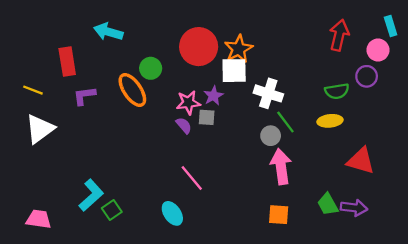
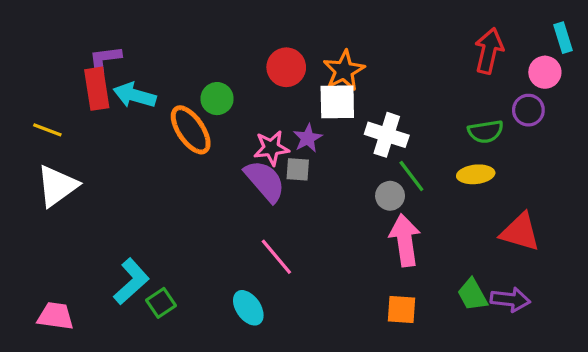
cyan arrow: (108, 32) -> (135, 95), moved
red circle: (199, 47) -> (286, 67), size x0.7
purple L-shape: (84, 96) -> (105, 59), moved
purple semicircle: (184, 125) -> (265, 181), size x1.8

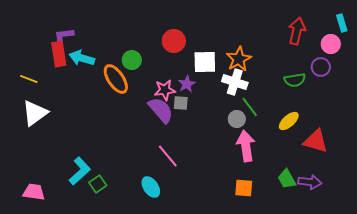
orange star: (344, 71) -> (239, 59), moved
yellow ellipse: (476, 174) -> (289, 121), moved, turned -35

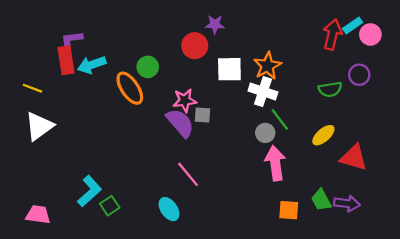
cyan rectangle: (342, 23) -> (353, 25), moved, turned 72
pink circle: (331, 44) -> (370, 34), moved
cyan arrow: (82, 58) -> (92, 65), turned -35
purple star: (187, 84) -> (215, 24), moved, turned 30
orange square: (244, 188) -> (289, 210), moved

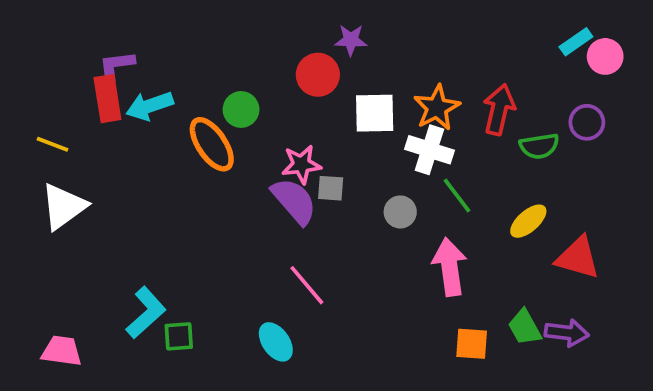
red arrow: (332, 34) -> (499, 109), moved
gray circle: (265, 133) -> (400, 212), moved
green square: (110, 206) -> (179, 336), turned 30

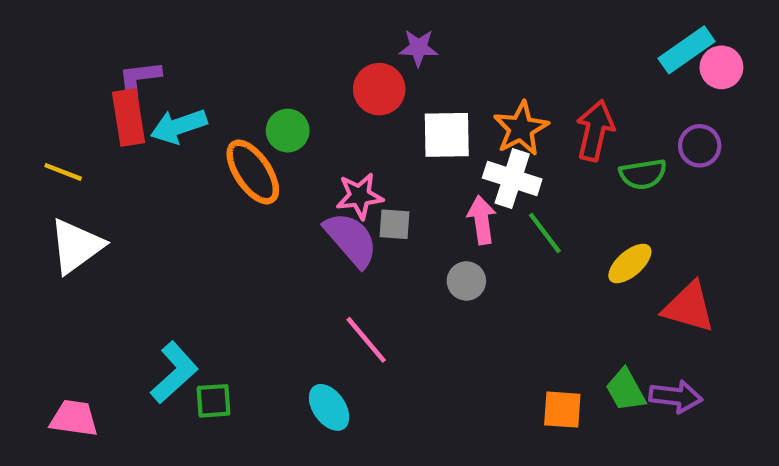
cyan rectangle: (576, 42) -> (687, 50), size x1.4
gray circle: (400, 212) -> (466, 281), moved
pink arrow: (450, 267) -> (482, 220), moved, size x0.7

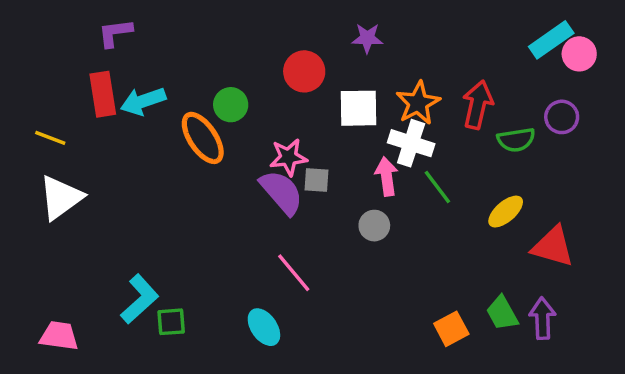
purple star: (418, 48) -> (367, 38), moved
purple L-shape: (139, 78) -> (115, 33), moved
purple arrow: (676, 396) -> (542, 318), turned -99
orange square: (562, 410) -> (451, 329), turned -32

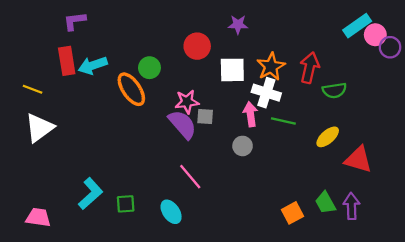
purple circle: (562, 117) -> (390, 47), moved
green line: (437, 187) -> (283, 121), turned -40
green square: (171, 322) -> (126, 204), moved

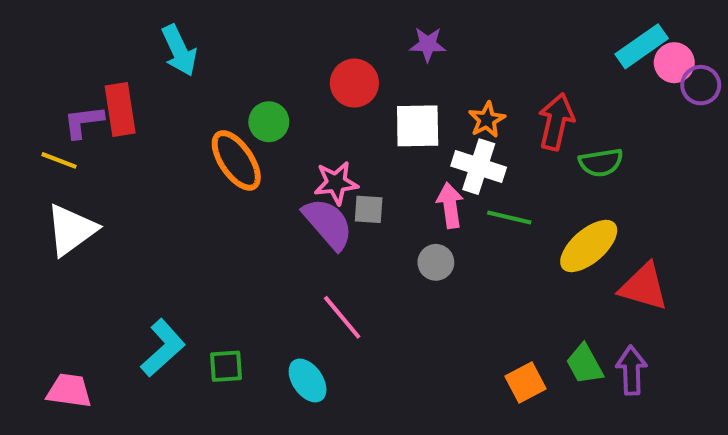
purple L-shape: (75, 21) -> (83, 122), moved
cyan arrow: (93, 65) -> (179, 50), moved, turned -96
orange star: (271, 67) -> (487, 120), size x0.7
yellow ellipse: (328, 137) -> (589, 246), size x1.4

